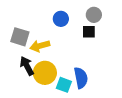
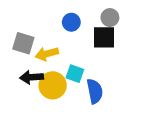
black square: (89, 32) -> (104, 37), size x1.5
black arrow: (27, 66) -> (32, 77), turned -66
cyan square: (64, 85) -> (75, 74), moved

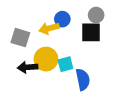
yellow arrow: (47, 54) -> (49, 28), moved
cyan square: (75, 74) -> (65, 64), turned -35
yellow circle: (53, 85) -> (46, 59), moved

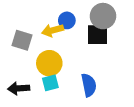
gray circle: (96, 15) -> (103, 16), size x1.5
cyan square: (65, 64) -> (50, 83), moved
black arrow: (28, 67) -> (19, 88), moved

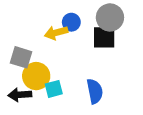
gray square: (22, 40) -> (21, 57), moved
yellow circle: (49, 63) -> (36, 76), moved

